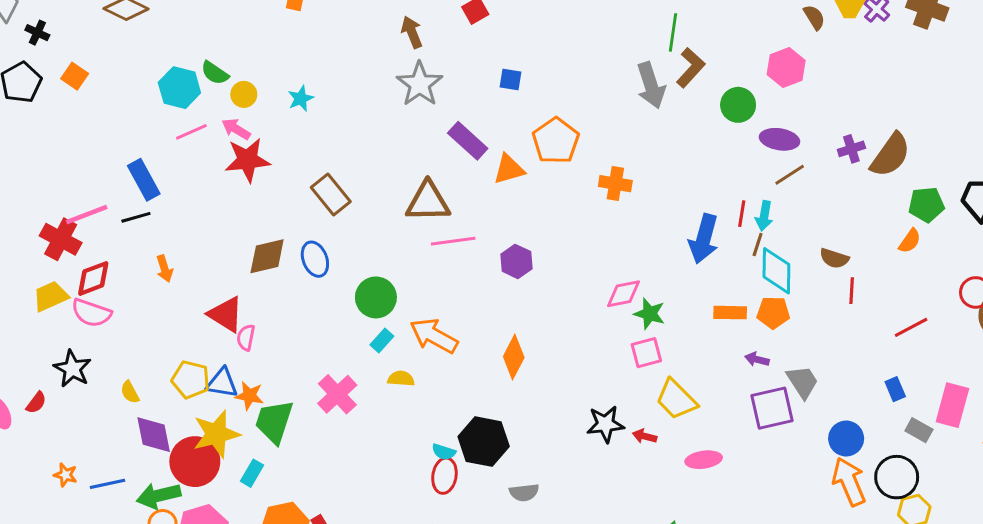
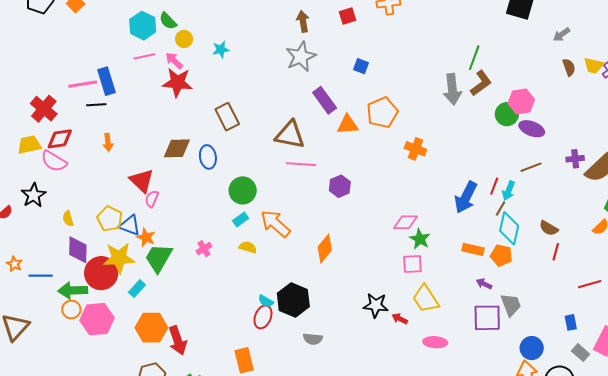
pink hexagon: (786, 67) -> (521, 101), moved
purple ellipse: (779, 139) -> (532, 129), moved
pink line: (87, 215) -> (83, 84), moved
pink cross: (337, 394) -> (204, 249), size x0.6

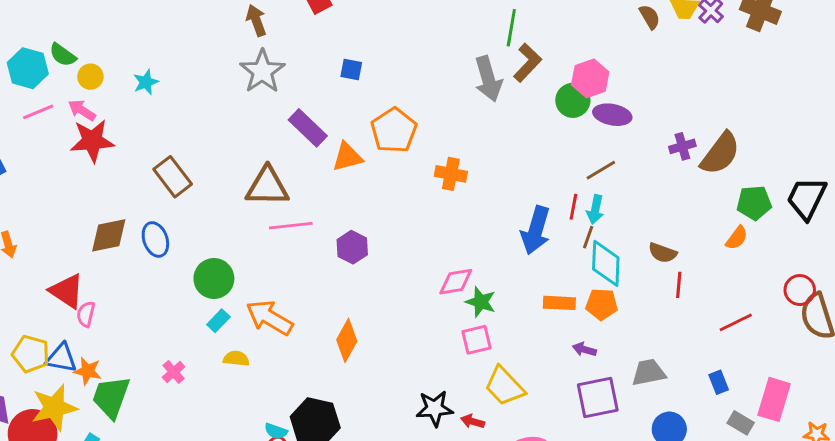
brown line: (531, 167) -> (601, 170), moved
gray trapezoid: (511, 305) -> (649, 372), moved, turned -70

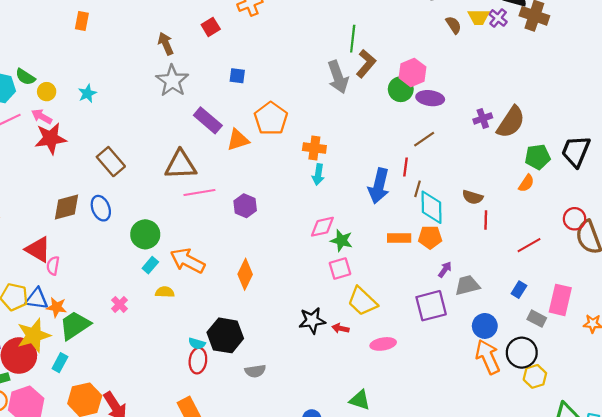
cyan arrow: (595, 209) -> (318, 175), moved
purple arrow: (584, 349) -> (445, 270), moved, turned 112
blue rectangle: (719, 382) -> (519, 290), turned 56
green trapezoid: (111, 397) -> (75, 325), turned 40

